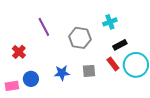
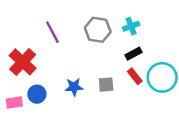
gray hexagon: (80, 38) -> (98, 30), moved
black rectangle: (120, 45) -> (133, 54), moved
red cross: (19, 52) -> (23, 62), size x1.6

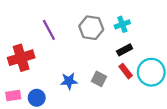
red cross: (23, 62) -> (21, 58), turned 30
gray square: (106, 85) -> (99, 79), turned 32
blue circle: (37, 94) -> (37, 98), moved

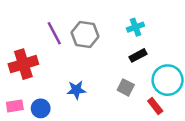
gray hexagon: (91, 28) -> (85, 34), moved
red rectangle: (126, 71) -> (155, 106), moved
gray square: (99, 79) -> (126, 87), moved

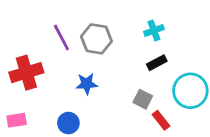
blue star: (76, 90) -> (87, 84), moved
red rectangle: (155, 106) -> (161, 120), moved
blue circle: (41, 108) -> (68, 123), moved

